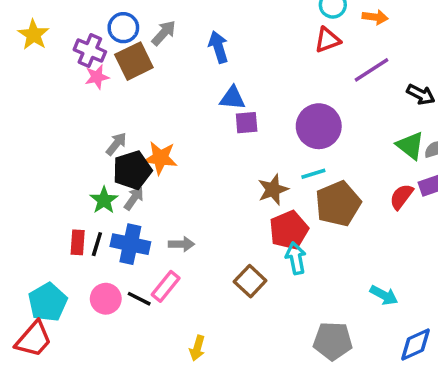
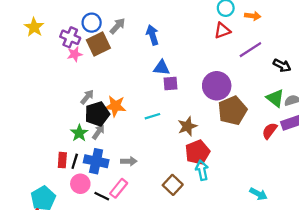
cyan line: (313, 174) -> (152, 116), moved
brown pentagon: (338, 204) -> (232, 111), moved
pink circle: (106, 299) -> (80, 184), moved

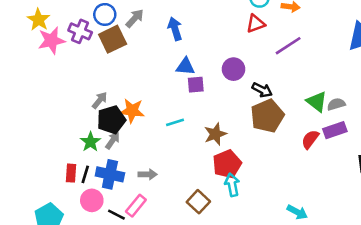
pink star: (75, 54) -> (51, 40), moved, size x1.5
black arrow: (282, 65) -> (262, 90), moved
purple circle: (217, 86) -> (233, 69), moved, size x0.7

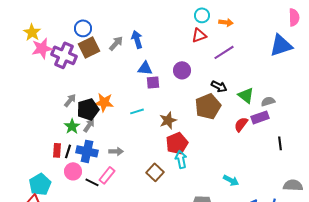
gray arrow: (135, 18) -> (116, 43), moved
purple cross: (80, 31) -> (64, 55), moved, size x1.4
black arrow: (262, 90) -> (219, 86), moved
gray arrow: (100, 100) -> (70, 100), moved
gray semicircle: (336, 104) -> (268, 101), moved

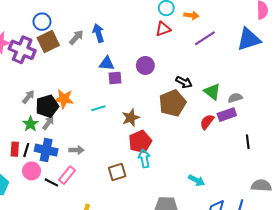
purple line: (224, 52) -> (205, 38), moved
brown square: (155, 172) -> (117, 172), turned 30

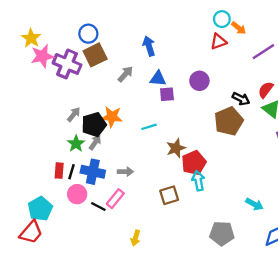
orange arrow: (191, 15) -> (239, 28), moved, turned 32
gray arrow: (76, 37) -> (125, 74), moved
brown star: (131, 118) -> (176, 148), moved
red semicircle: (207, 122) -> (266, 90), moved

